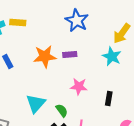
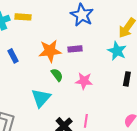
black rectangle: (109, 98) -> (127, 79), moved
green semicircle: (62, 110) -> (57, 75), moved

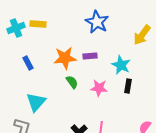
cyan star: (117, 51) -> (121, 65), moved
black rectangle: (127, 79) -> (128, 86), moved
cyan triangle: (41, 98) -> (36, 102), moved

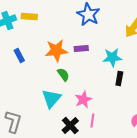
cyan star: (121, 65) -> (112, 58), turned -30
pink star: (99, 88) -> (83, 100), moved, turned -30
cyan triangle: (36, 102) -> (51, 99), moved

